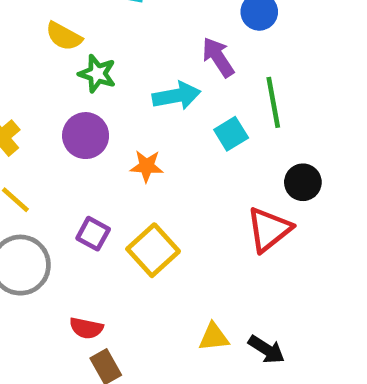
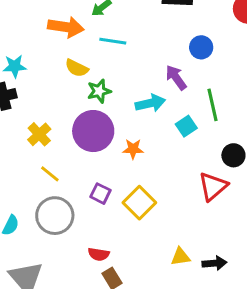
green star: (97, 74) -> (99, 91), turned -30
purple circle: (86, 136) -> (93, 131), size x1.4
black arrow: (266, 349) -> (214, 263), turned -35

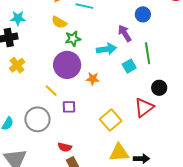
yellow cross: (39, 134) -> (17, 65), moved
yellow line: (50, 174) -> (51, 91), moved
purple square: (101, 194) -> (69, 107), turned -32
yellow square: (139, 203) -> (111, 120), moved
yellow triangle: (180, 257) -> (119, 153), size x1.5

